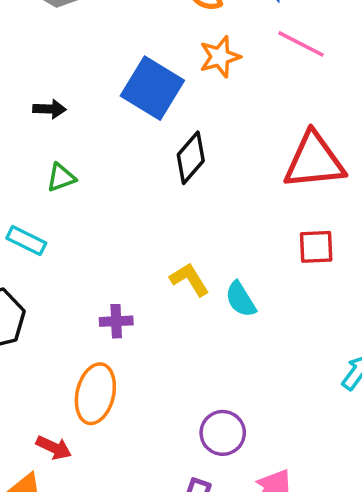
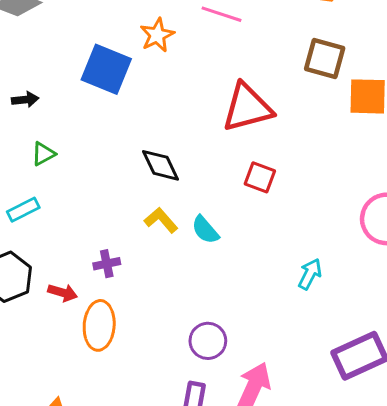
black diamond: (191, 158) -> (161, 165), moved, turned -57
cyan rectangle: (26, 241) -> (23, 210), turned -44
red square: (316, 247) -> (260, 177), turned 32
red arrow: (54, 448) -> (63, 293), moved

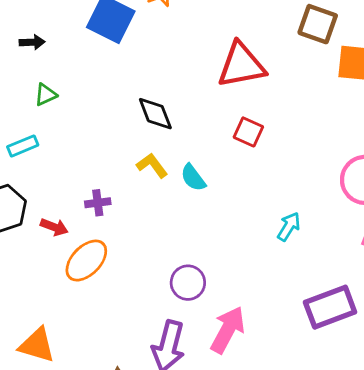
orange ellipse: (99, 325) -> (86, 261), turned 36

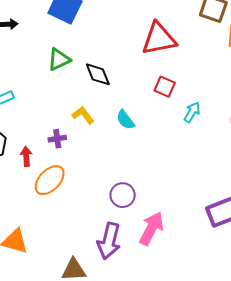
green triangle: (46, 95) -> (59, 59), moved, size x1.4
yellow L-shape: (152, 165) -> (83, 115), moved
red arrow: (54, 227) -> (26, 156), turned -114
cyan arrow: (289, 227) -> (192, 112), moved

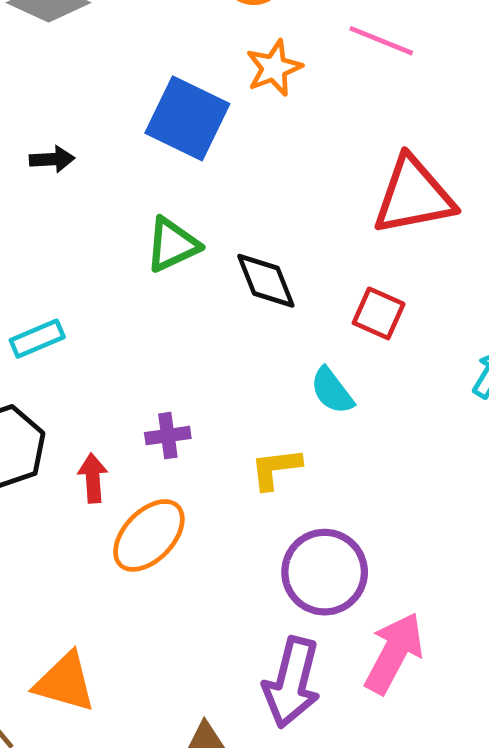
red square: (165, 87) -> (379, 313), moved
yellow L-shape: (83, 115) -> (276, 468), moved, turned -60
purple circle: (123, 195) -> (325, 572), size x1.4

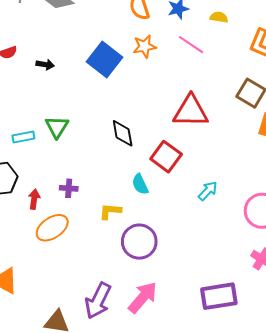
green triangle: (172, 245) -> (57, 127), moved, turned -45
red square: (379, 313) -> (166, 157), size x1.4
purple circle: (325, 572) -> (139, 242), moved

